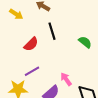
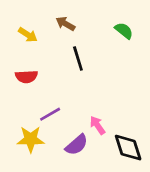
green semicircle: (85, 42) -> (124, 31), moved
red semicircle: (31, 44) -> (26, 77), moved, turned 42

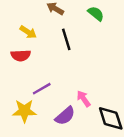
green semicircle: (124, 31) -> (96, 14), moved
yellow arrow: (28, 35) -> (28, 32), moved

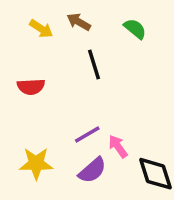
yellow arrow: (28, 32) -> (41, 29), moved
purple line: (42, 89) -> (87, 134), moved

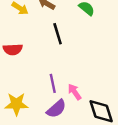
purple line: (87, 134) -> (53, 83), turned -72

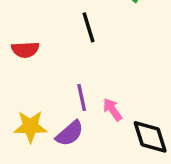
purple semicircle: (56, 109) -> (70, 133), moved

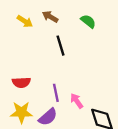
red semicircle: (25, 50) -> (21, 82), moved

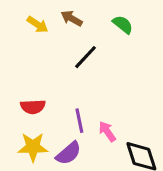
black line: (61, 46) -> (86, 57), turned 60

